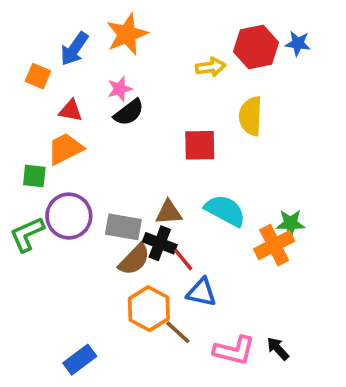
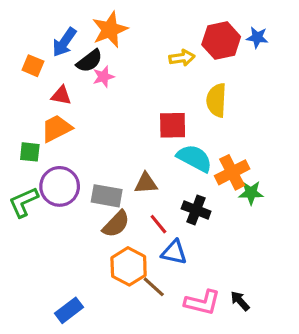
black semicircle: (129, 112) -> (89, 61), moved
cyan semicircle: (225, 211) -> (194, 158), moved
black cross: (160, 243) -> (196, 210), moved
orange cross: (274, 245) -> (232, 172), moved

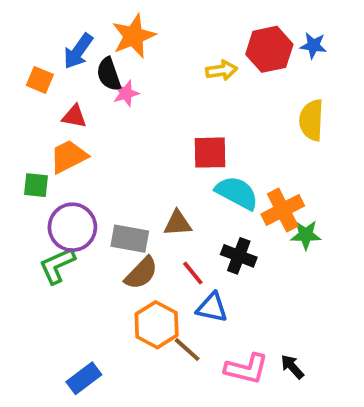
black semicircle: (89, 61) -> (109, 74), turned 108
yellow semicircle: (216, 100) -> (311, 120), moved
green L-shape: (24, 202) -> (57, 265), moved

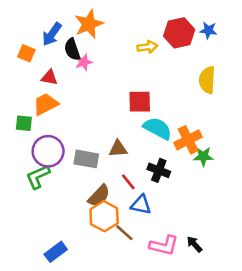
brown semicircle: (141, 273) -> (99, 196), moved

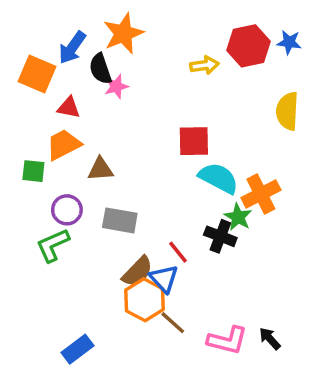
orange square: (26, 53) -> (37, 74), size x1.5
brown triangle: (118, 149) -> (100, 169), moved
purple circle: (48, 151) -> (67, 210), size x0.7
green star: (203, 156) -> (238, 217), moved, turned 30
blue triangle: (141, 205) -> (164, 279), moved, turned 35

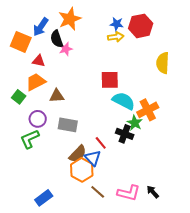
blue star: (289, 42) -> (117, 24), moved
green square: (33, 171) -> (19, 97), turned 32
brown line: (173, 323) -> (98, 192), moved

